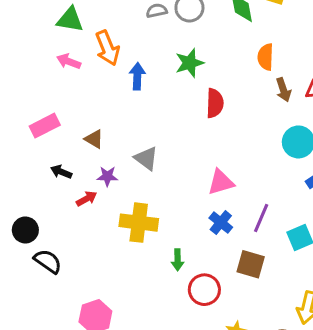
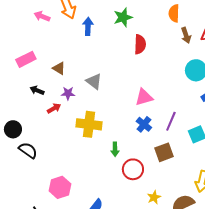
brown square: (251, 264) -> (164, 152), turned -36

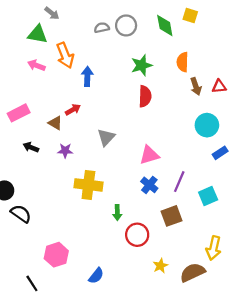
green star: (123, 17) -> (142, 65), moved
gray triangle: (94, 81) -> (106, 137), moved, turned 36
red arrow: (54, 108) -> (73, 110), moved

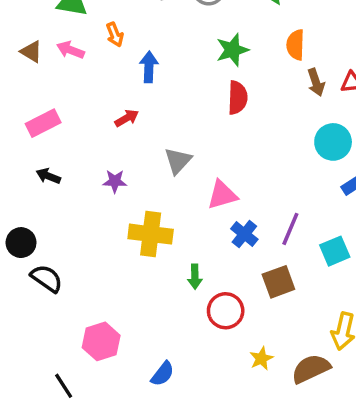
orange arrow: (65, 55) -> (115, 35), size x0.6
brown triangle: (55, 123) -> (31, 52), moved
black arrow: (31, 147) -> (48, 176), moved
pink triangle: (149, 155) -> (222, 195), moved

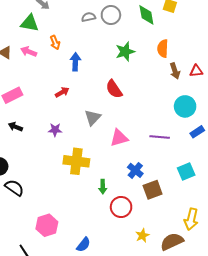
red semicircle: (238, 98) -> (114, 89), moved, turned 144
purple line: (290, 229) -> (160, 137), moved, turned 72
blue cross: (244, 234) -> (135, 170), moved

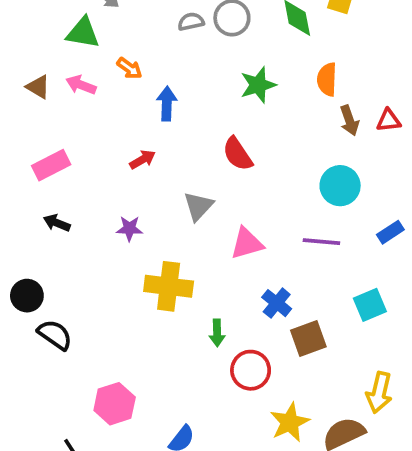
orange arrow: (55, 42) -> (129, 68), turned -32
cyan circle: (185, 106) -> (340, 186), moved
yellow star: (142, 235) -> (290, 422), size x1.5

